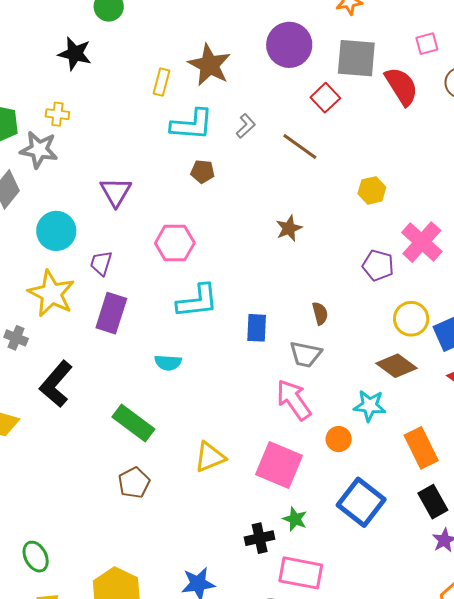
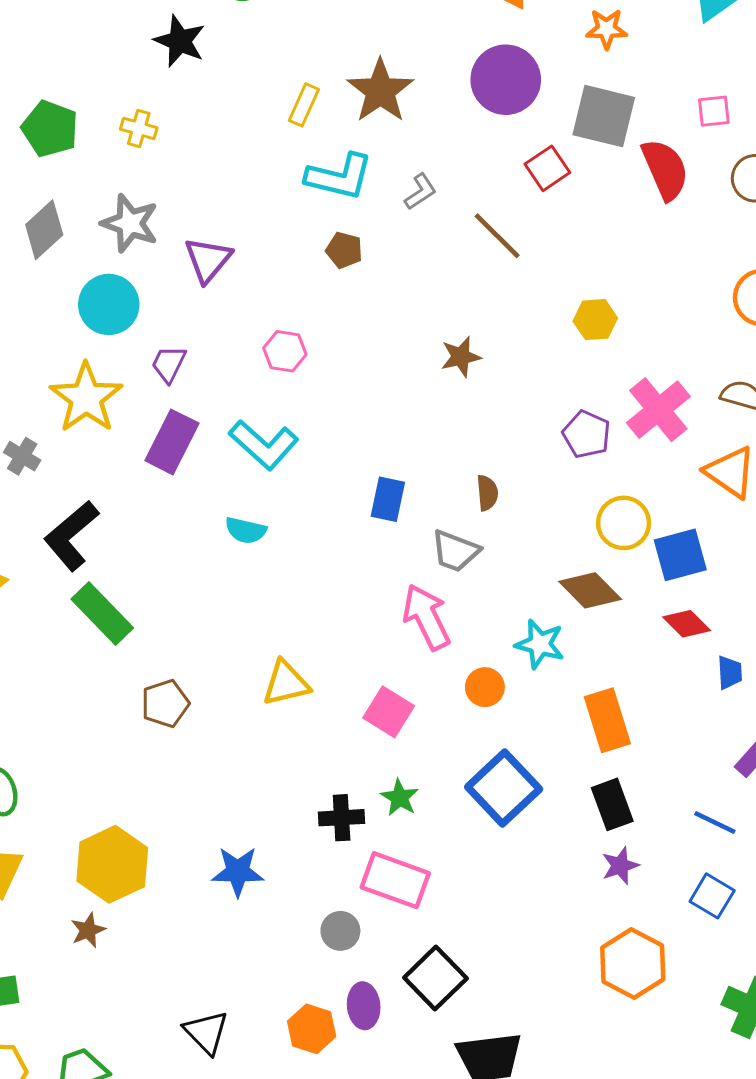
gray star: (39, 150) -> (130, 223), moved
pink hexagon: (175, 243) -> (285, 351), size x0.7
cyan L-shape: (197, 301) -> (264, 445), moved, turned 39
green rectangle: (133, 423) -> (102, 613), moved
pink square: (279, 465) -> (389, 712), size x0.7

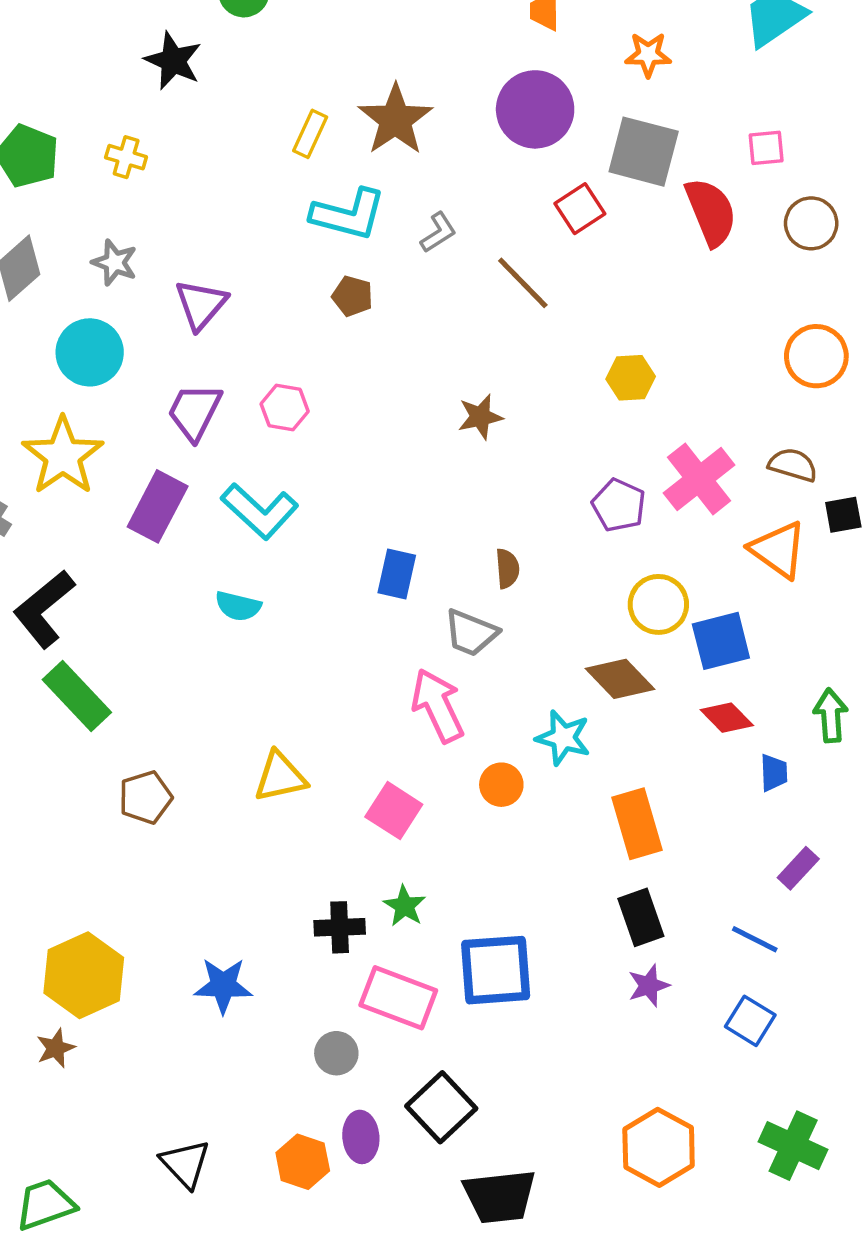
gray star: (130, 223) -> (115, 263), size x0.7
purple trapezoid: (169, 364) -> (194, 412), moved, size x1.4
blue square: (504, 788) -> (496, 970), moved, turned 38
orange hexagon: (633, 964) -> (659, 1147), moved

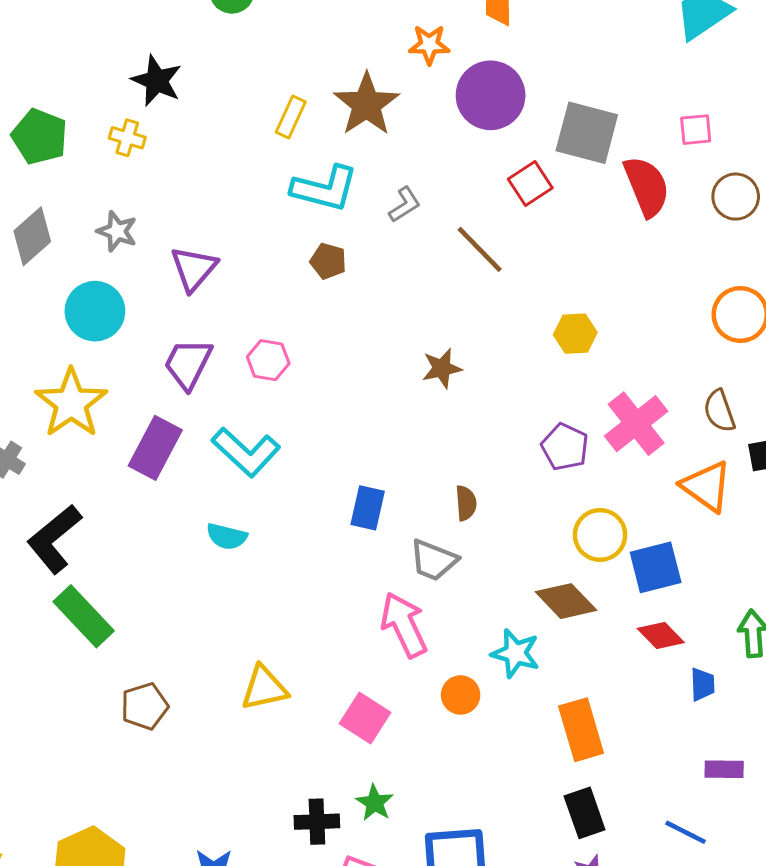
orange star: (648, 55) -> (429, 45), moved
black star: (173, 61) -> (157, 81), moved
brown semicircle: (793, 465) -> (719, 411), turned -126
purple rectangle: (798, 868) -> (724, 769), turned 48

